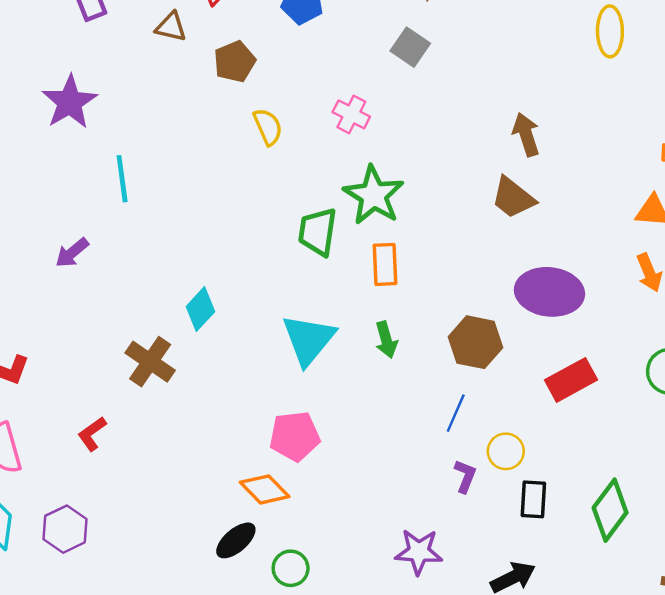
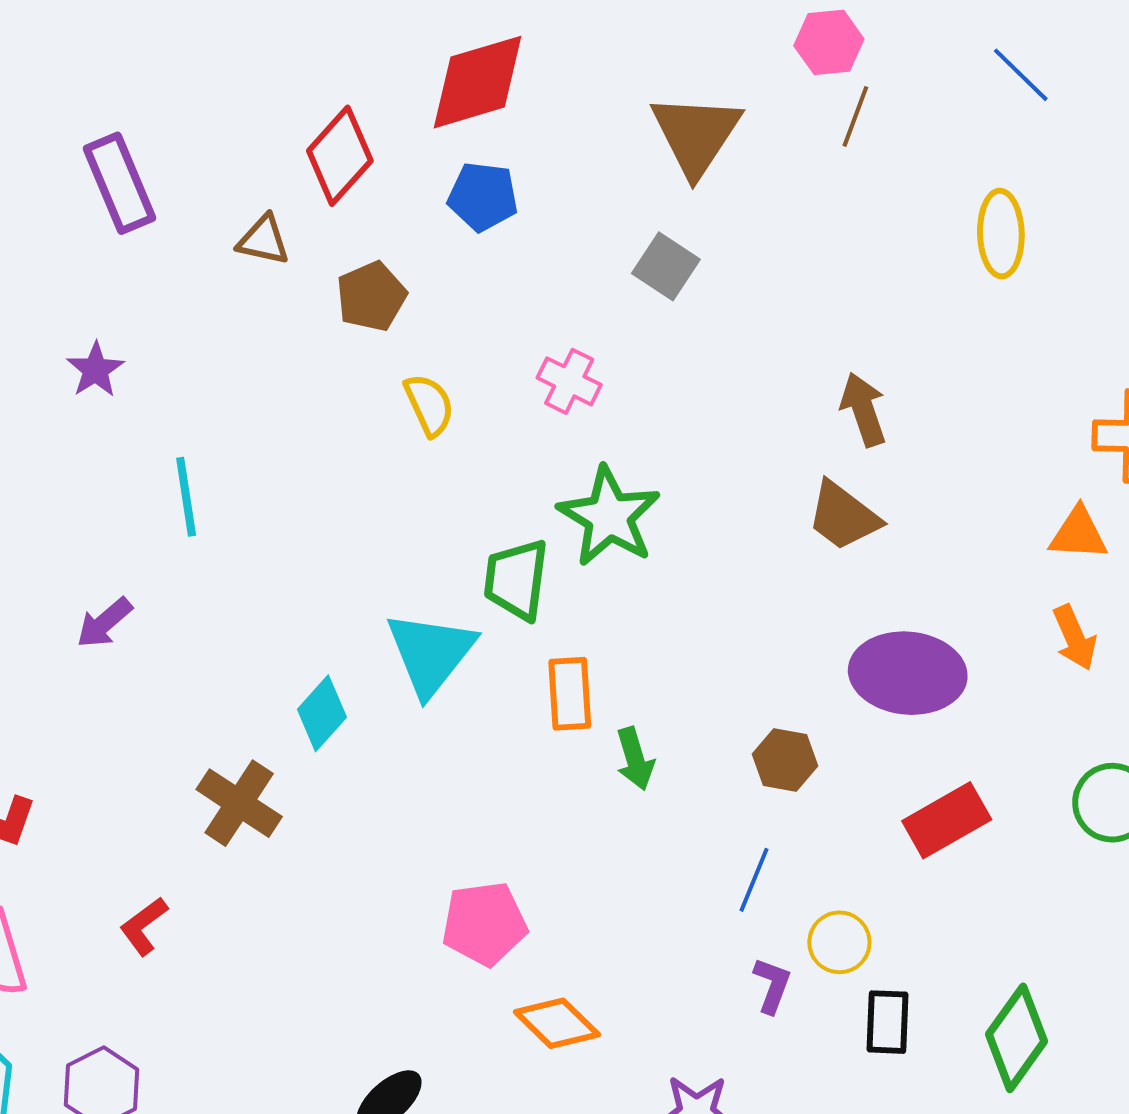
purple star: (70, 102) -> (95, 370), size x0.6
orange rectangle: (385, 264) -> (570, 694), moved
cyan triangle: (309, 340) -> (431, 653), moved
brown hexagon: (475, 342) -> (785, 760), size x0.7
orange diamond: (265, 489) -> (557, 1023), moved

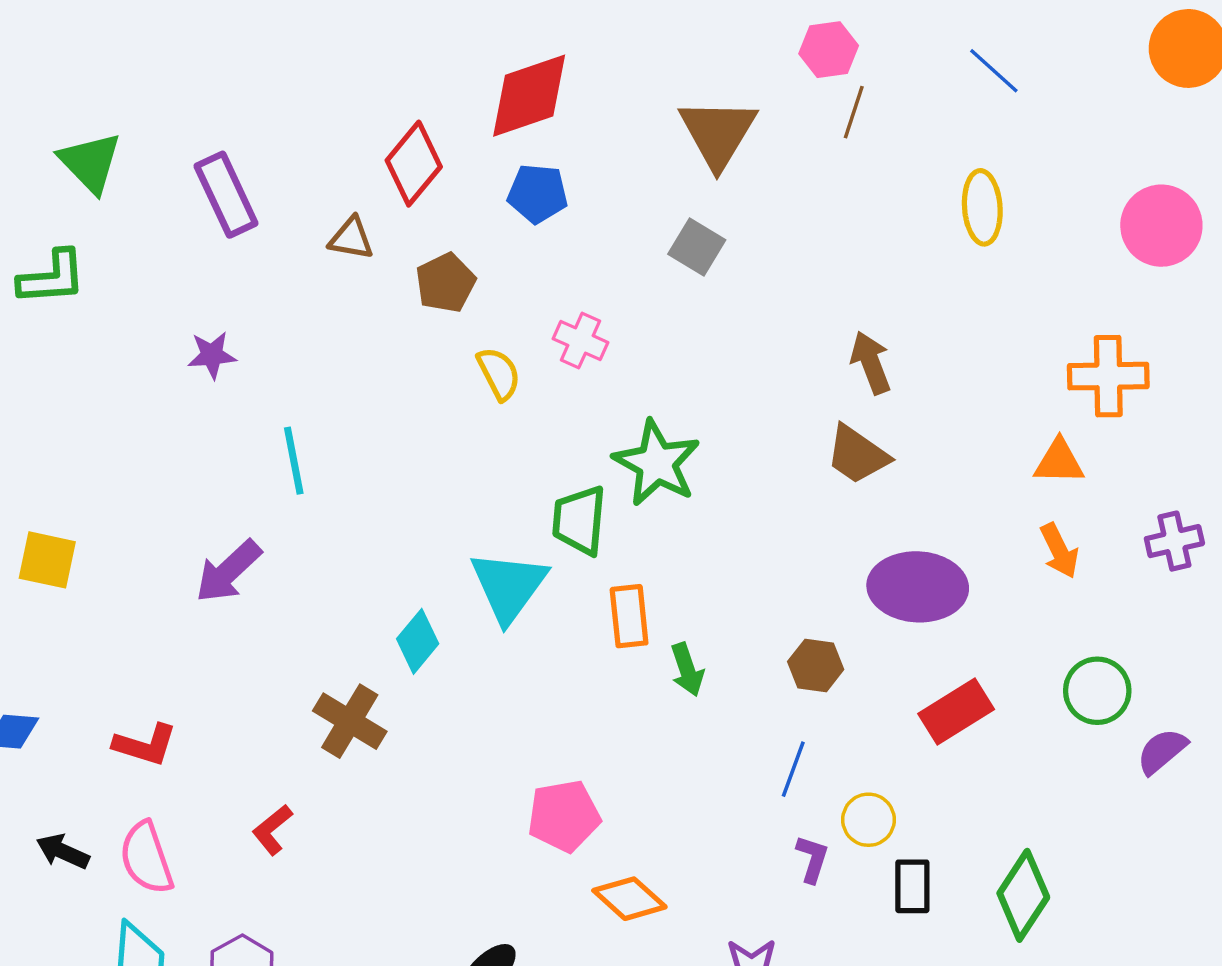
purple star: (95, 370) -> (212, 355), turned 30
pink cross: (569, 381) -> (580, 341), moved
purple arrow: (104, 623) -> (228, 571), size x1.4

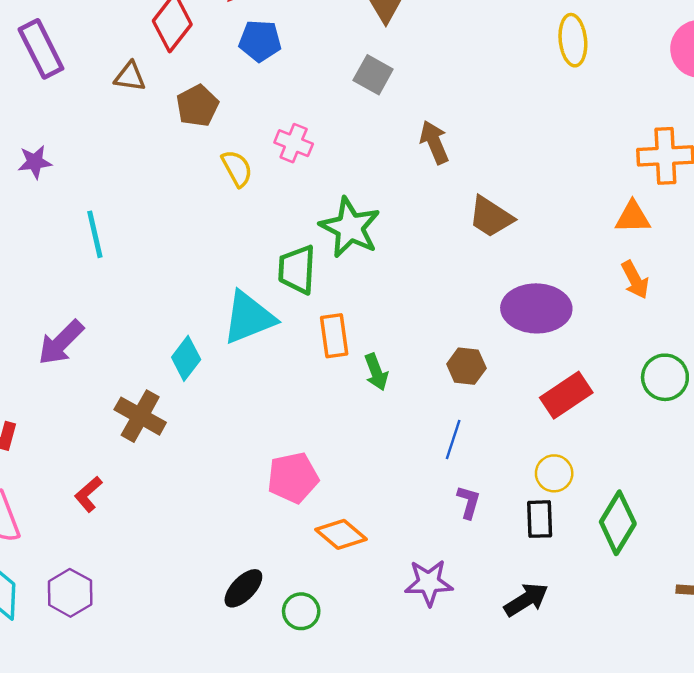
brown arrow: (871, 363) -> (434, 142), moved
purple arrow: (228, 571) -> (61, 343), moved
cyan triangle: (509, 586) -> (249, 318), turned 34
yellow circle: (868, 820) -> (554, 473), moved

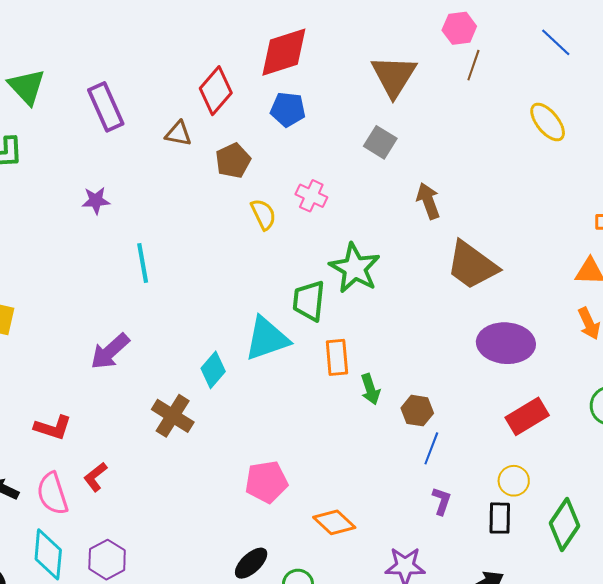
yellow ellipse: (573, 40) -> (548, 122), turned -36
brown trapezoid: (491, 217) -> (472, 265), size x1.4
brown hexagon: (466, 366) -> (417, 411), moved
pink pentagon: (293, 478) -> (266, 482), moved
red L-shape: (88, 494) -> (95, 477), moved

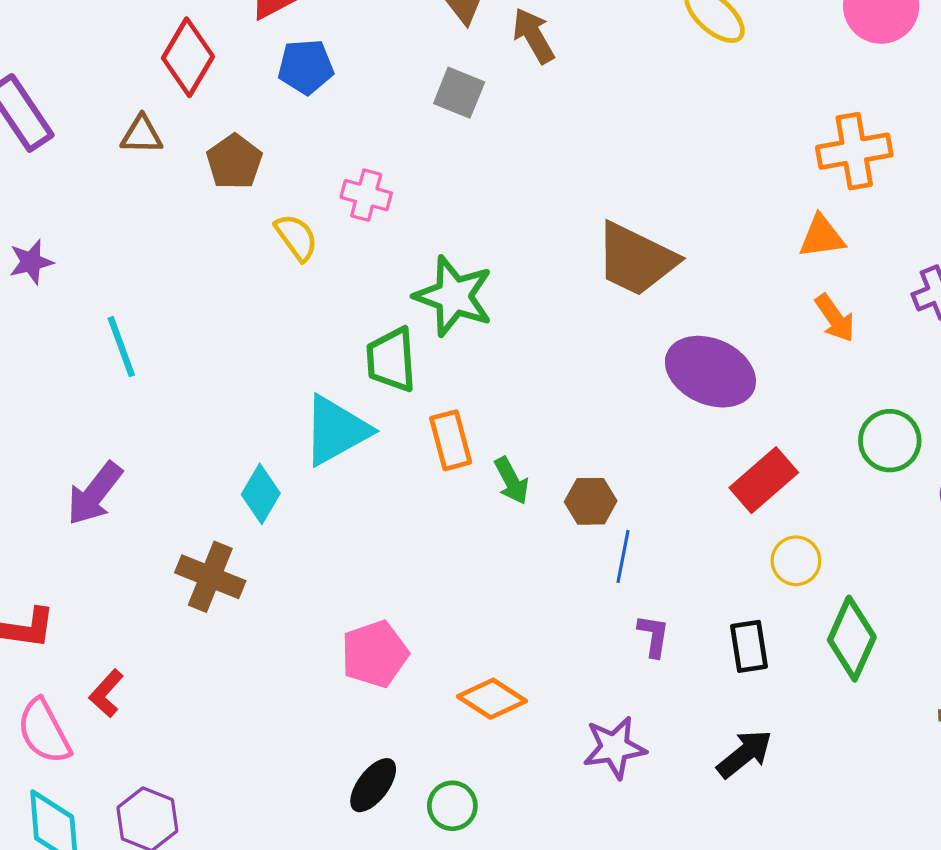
brown arrow: (428, 201) -> (533, 36), moved
purple ellipse: (506, 343) -> (710, 372), turned 30
yellow circle: (514, 481) -> (796, 561), moved

